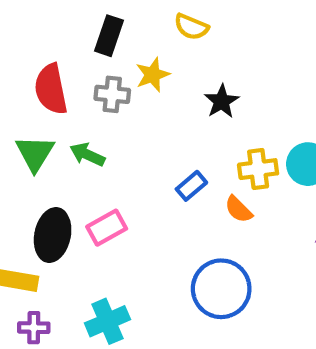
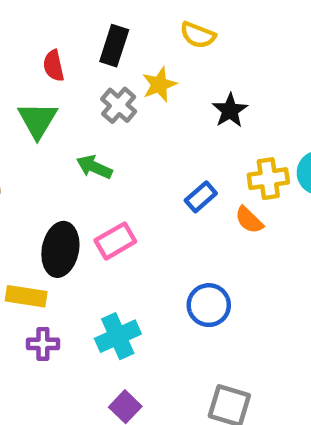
red semicircle: (51, 89) -> (54, 66), moved, size x0.6
gray cross: (112, 94) -> (119, 105), turned 36
green triangle: (35, 153) -> (38, 120), moved
blue circle: (221, 289) -> (209, 305), moved, size x0.7

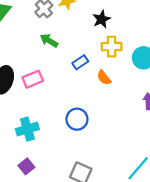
green arrow: (94, 167) -> (49, 41), moved
yellow cross: (268, 179) -> (112, 47), moved

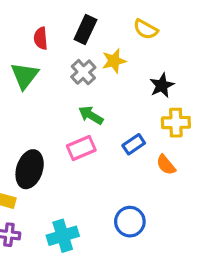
pink rectangle: (33, 79) -> (81, 148), moved

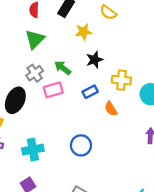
gray cross: (83, 72) -> (35, 73), moved
green triangle: (25, 76) -> (35, 39), moved
black star: (162, 85) -> (94, 60), moved

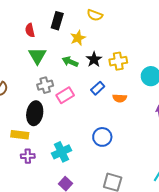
green arrow: (63, 68) -> (70, 62), moved
gray cross: (35, 73) -> (45, 85), turned 35
yellow cross: (121, 80) -> (118, 61), moved
orange semicircle: (111, 109) -> (120, 98), turned -40

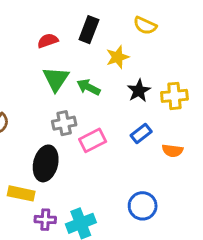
red semicircle: (30, 30) -> (48, 41), turned 80
green arrow: (70, 62) -> (89, 87), moved
purple cross: (28, 156) -> (45, 220), moved

